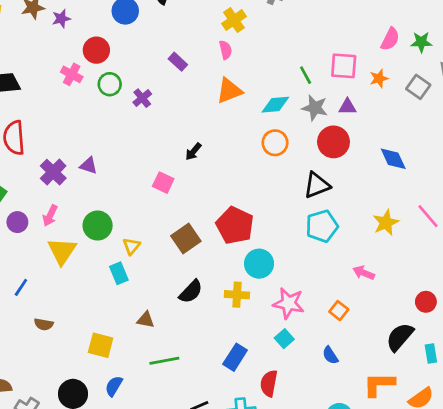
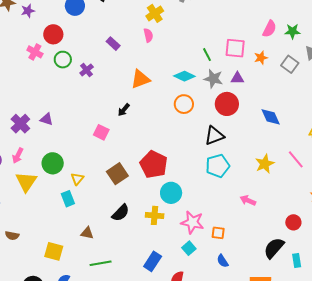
orange triangle: (229, 91) -> (140, 79), moved
cyan diamond: (275, 105) -> (184, 76), turned 30
orange square: (339, 311) -> (218, 233), moved, turned -32

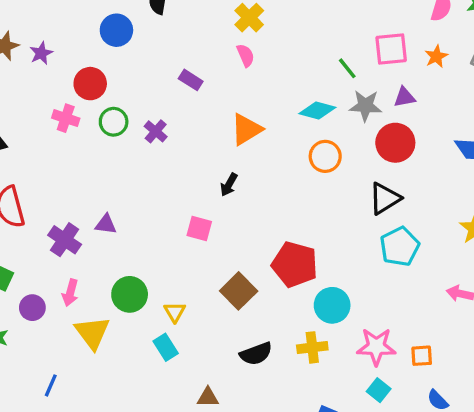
black semicircle: (121, 213) -> (256, 354), turned 36

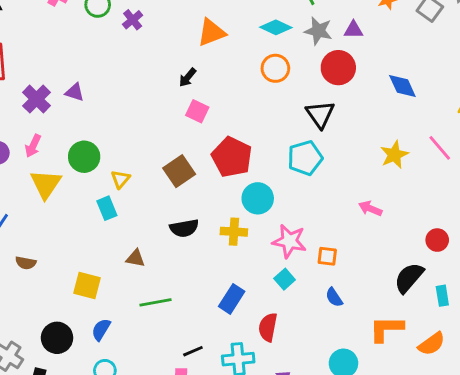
black triangle: (385, 198) -> (320, 114), turned -44
pink square: (199, 229) -> (197, 111), moved
cyan pentagon: (400, 247) -> (305, 158), moved

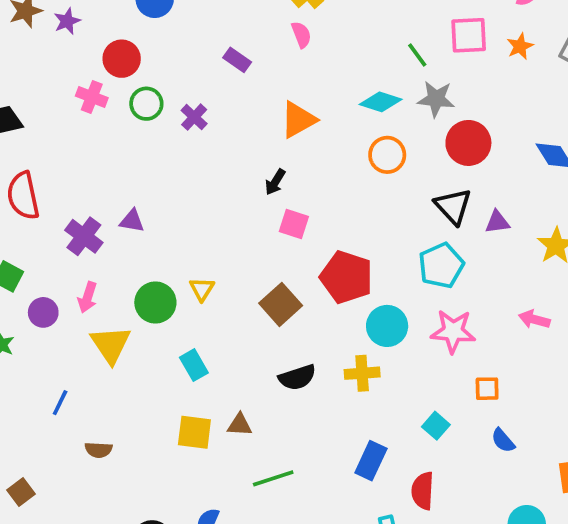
purple triangle: (353, 30) -> (497, 222), moved
yellow triangle: (120, 179) -> (202, 289), moved
pink star: (289, 241) -> (453, 331), moved
yellow square: (87, 285) -> (194, 432), moved

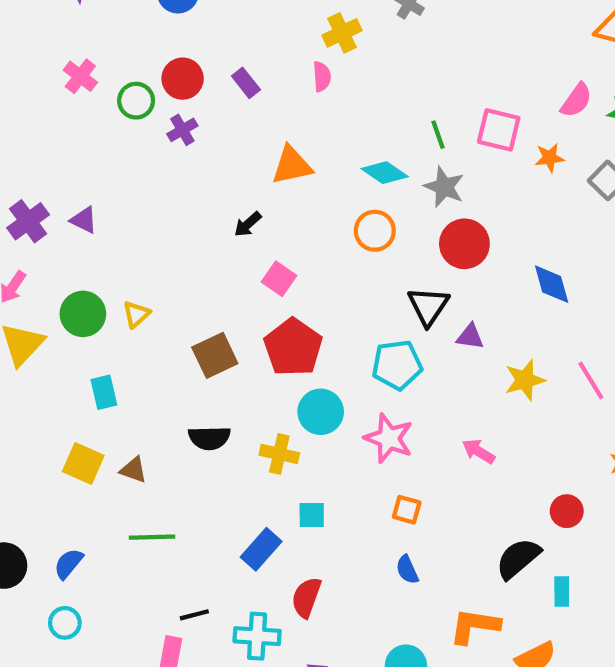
red circle: (122, 59) -> (183, 79), moved
pink square: (294, 224) -> (279, 279), moved
cyan square: (436, 426) -> (312, 515), moved, turned 32

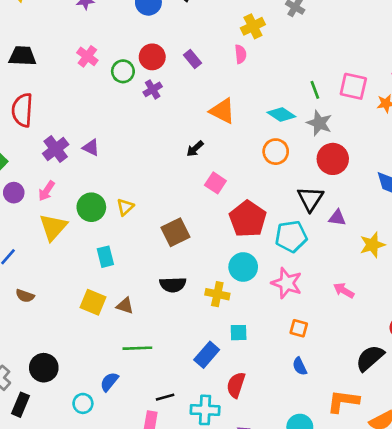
orange triangle: (292, 165) -> (222, 111), turned 40
red pentagon: (293, 347) -> (248, 219), moved
blue semicircle: (68, 564) -> (109, 382), moved

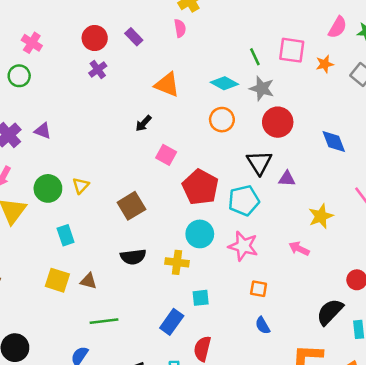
green circle: (123, 71) -> (19, 76), moved
yellow star: (372, 245) -> (321, 216), moved

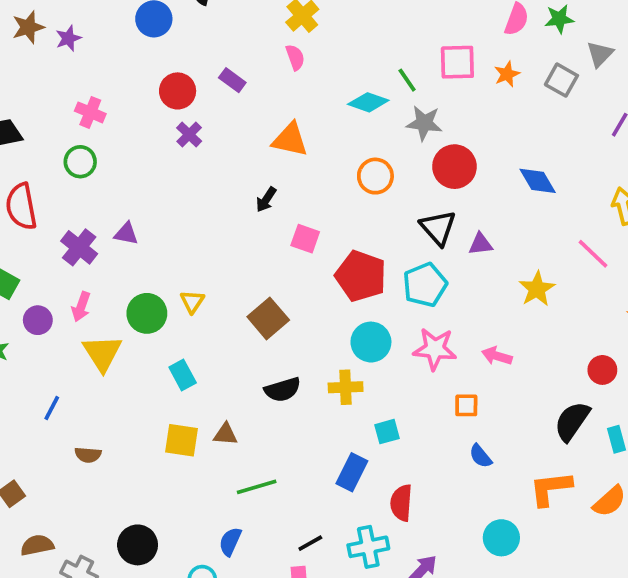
cyan diamond: (224, 83) -> (368, 102), moved
pink arrow: (299, 249) -> (497, 356), moved

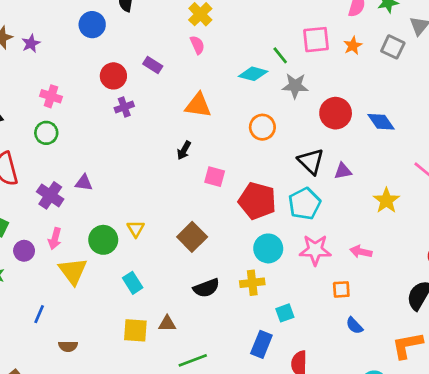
purple cross: (189, 134) -> (124, 107), turned 30
red circle: (454, 167) -> (336, 113), moved

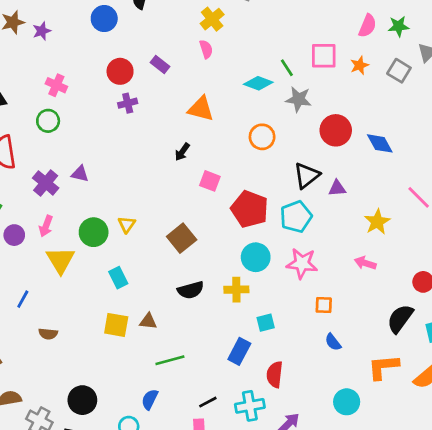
black triangle: (311, 161) -> (307, 176), turned 32
pink arrow: (361, 252) -> (365, 263), moved

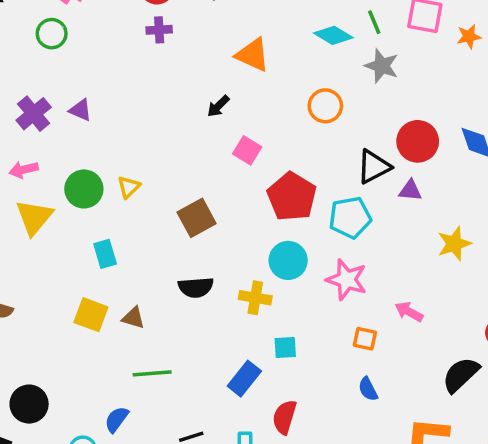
red circle: (336, 130) -> (418, 141), moved
pink arrow: (46, 226) -> (24, 170), turned 45
pink arrow: (365, 263) -> (409, 312), moved

